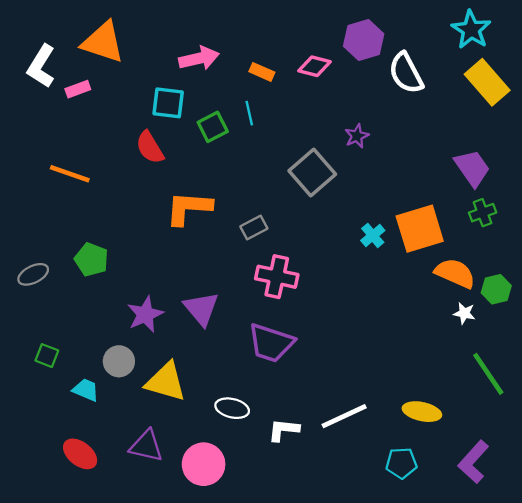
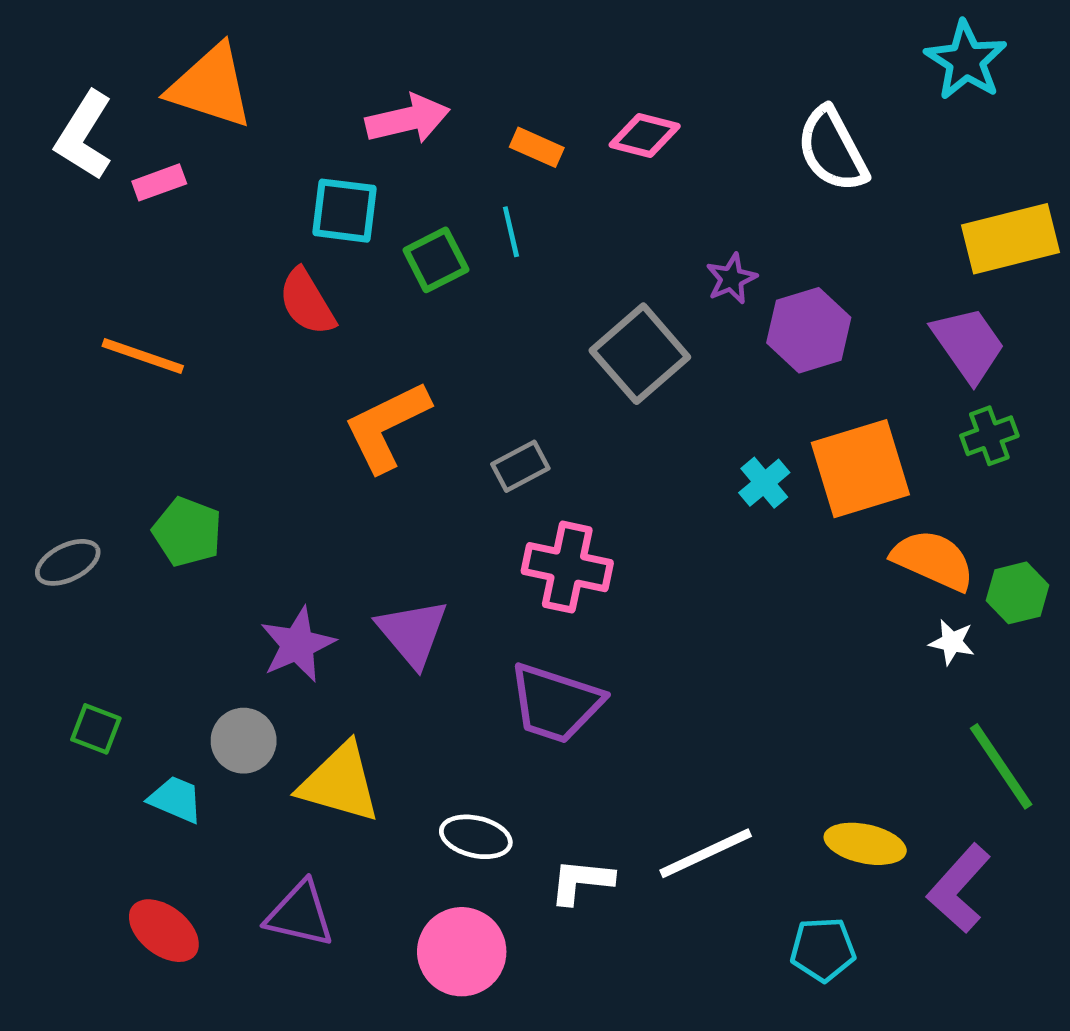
purple hexagon: (364, 40) -> (809, 330), moved
yellow rectangle: (487, 82) -> (1011, 239), moved, turned -63
orange L-shape: (189, 208) -> (387, 426), turned -30
purple L-shape: (473, 462) -> (959, 888), moved
pink circle: (204, 464) -> (462, 952), moved

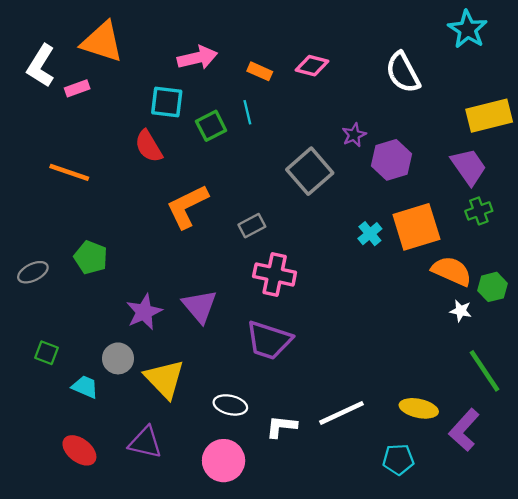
yellow triangle: (340, 783) -> (165, 379), turned 30

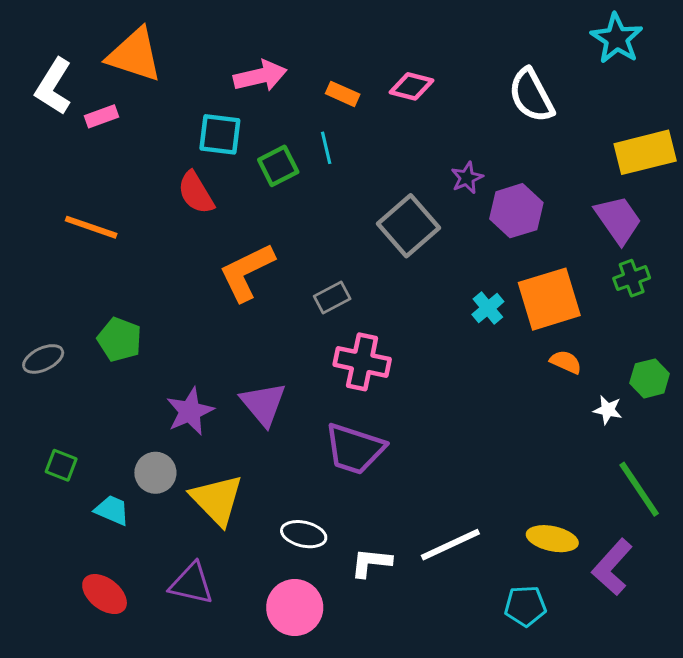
orange semicircle: (452, 271) -> (566, 362), moved, size x0.6

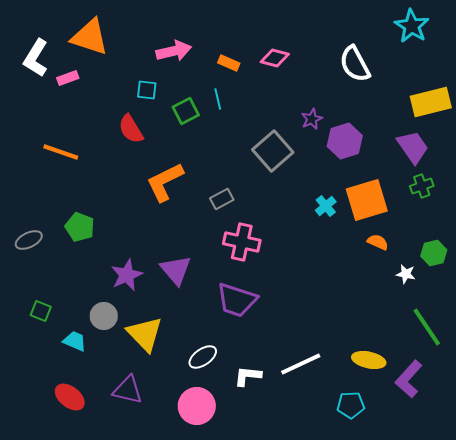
cyan square: (220, 134) -> (147, 90), size x0.7
white ellipse: (304, 534) -> (203, 357), turned -48

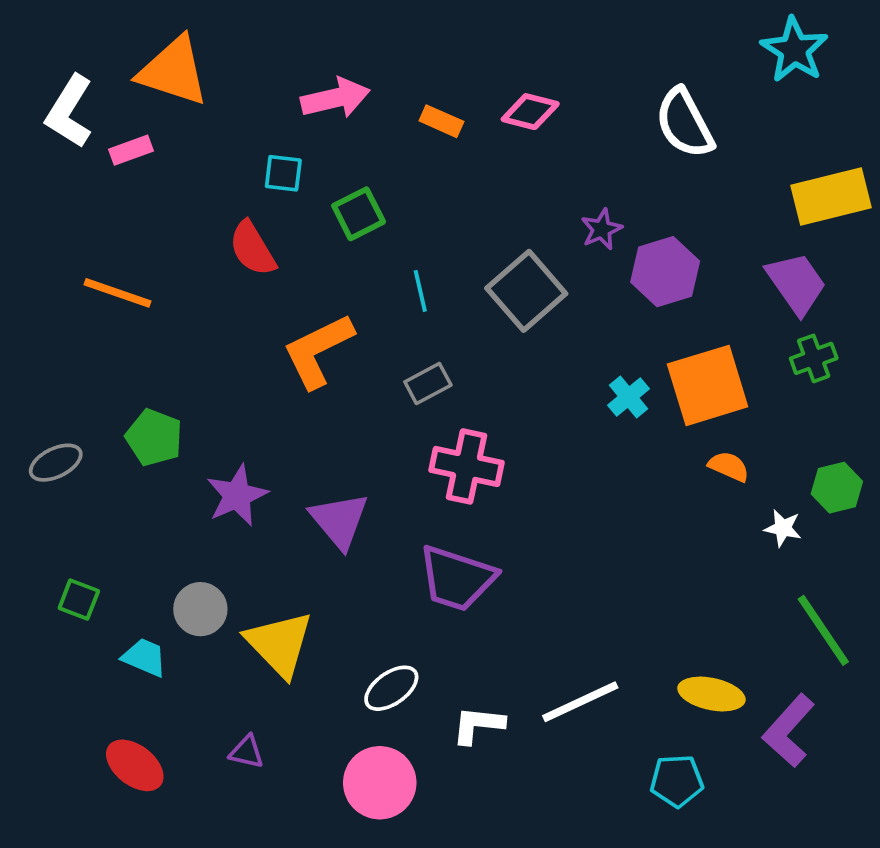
cyan line: (218, 99) -> (420, 291), moved
purple star: (127, 275) -> (237, 495), moved
purple triangle: (128, 390) -> (247, 752), size x0.6

